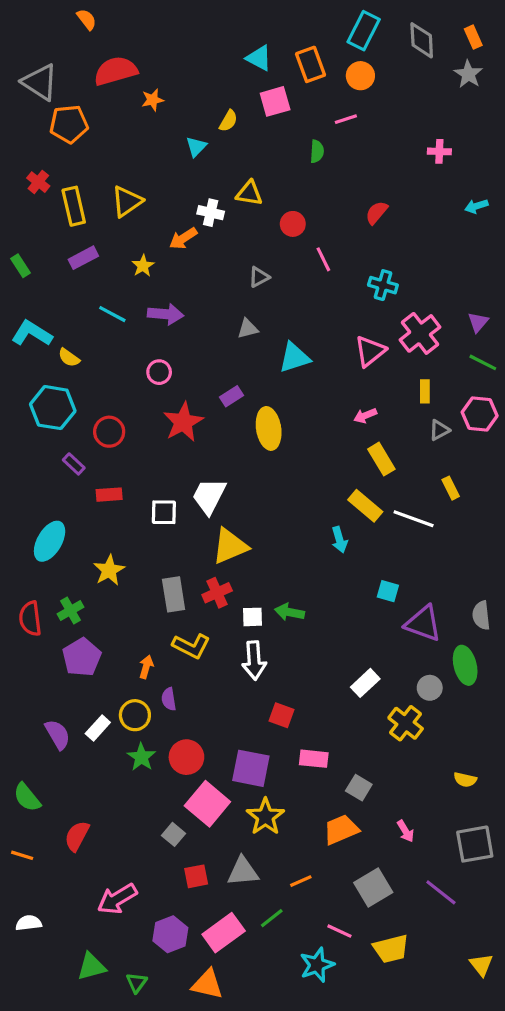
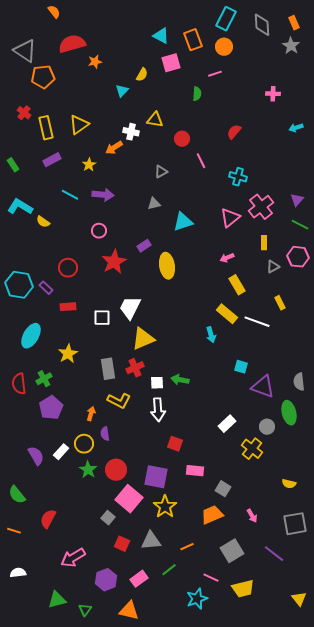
cyan hexagon: (53, 408) -> (19, 285), moved
red square: (196, 876) -> (122, 544), turned 35
pink rectangle: (224, 933) -> (139, 579), size x0.7

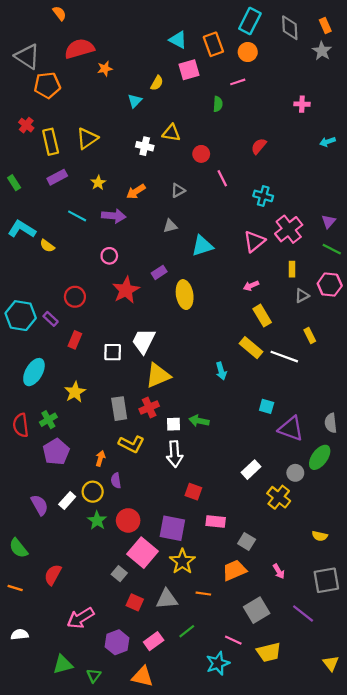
orange arrow: (114, 148) -> (136, 192), moved
red rectangle: (68, 307) -> (75, 340), turned -63
cyan arrow: (211, 335) -> (221, 371), moved
green ellipse: (289, 413) -> (320, 457), turned 50
orange line: (187, 547) -> (203, 594), moved, turned 32

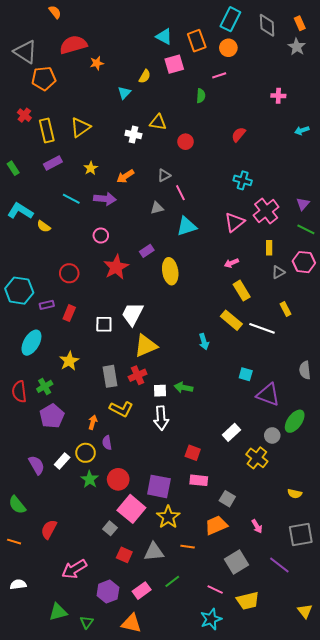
pink line: (222, 178) -> (180, 193), moved
purple rectangle: (51, 319) -> (47, 305), moved, turned -56
gray semicircle: (331, 423) -> (305, 370), moved
red square: (193, 492) -> (193, 453), moved
cyan star: (218, 663) -> (211, 619), moved

